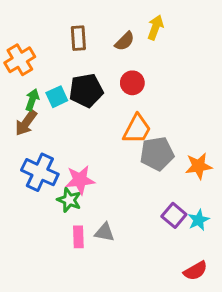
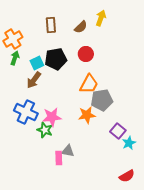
green arrow: (32, 100) -> (15, 58), moved
brown arrow: (26, 123) -> (34, 80), moved
orange star: (199, 166) -> (87, 115), moved
purple square: (174, 215) -> (118, 131), moved
pink rectangle: (78, 237) -> (59, 158), moved

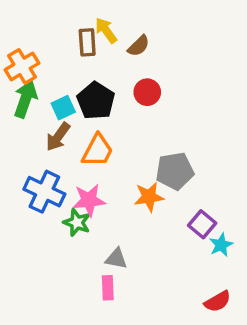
yellow arrow: (101, 18) -> (106, 30), moved, turned -56
green arrow: (15, 58) -> (25, 99), size x1.5
black pentagon: (56, 59) -> (96, 101), turned -30
orange trapezoid: (89, 84) -> (97, 150), moved
pink rectangle: (59, 158) -> (108, 288), moved

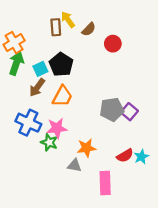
red circle: (147, 92) -> (113, 44), moved
orange star: (149, 197) -> (87, 148), moved
purple square: (202, 224) -> (129, 112), moved
pink rectangle: (108, 288) -> (105, 183), moved, size x1.5
red semicircle: (218, 301) -> (125, 156), moved

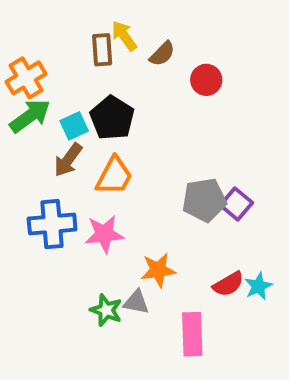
green arrow: (16, 63) -> (30, 116), turned 35
blue cross: (28, 123) -> (52, 224), turned -30
green star: (49, 142) -> (106, 310), moved

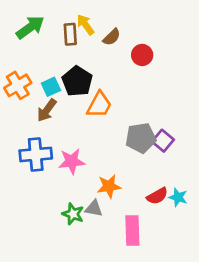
orange cross: (26, 78) -> (18, 85), moved
green arrow: (30, 116) -> (30, 27), moved
orange trapezoid: (114, 176) -> (99, 105), moved
cyan star: (258, 286) -> (178, 197), turned -30

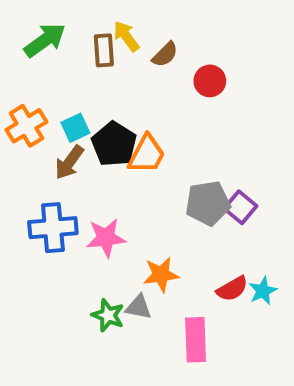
black pentagon: (77, 81) -> (114, 144), moved
cyan star: (178, 197) -> (263, 291), turned 30

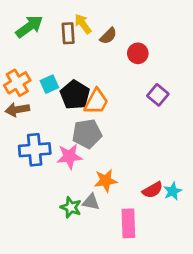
brown arrow: (69, 162) -> (17, 110), moved, turned 45
gray pentagon: (208, 203) -> (87, 134), moved
purple square: (240, 207) -> (158, 95), moved

